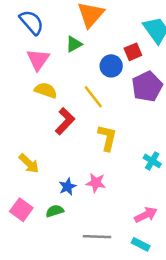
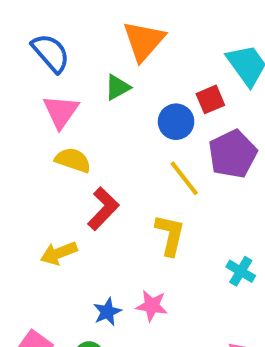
yellow line: (93, 97) -> (184, 178), moved
yellow arrow: (29, 163) -> (59, 253), moved, turned 115

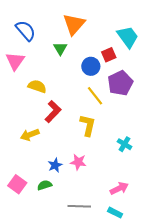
green triangle: (117, 87) -> (60, 48), turned -32
pink triangle: (61, 112) -> (15, 61), moved

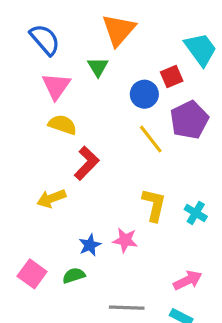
pink triangle: (15, 61) -> (56, 86), moved
yellow L-shape: (88, 125) -> (154, 205), moved

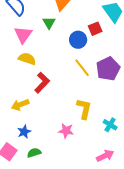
purple pentagon: (189, 120) -> (108, 69), moved
cyan cross: (196, 213) -> (110, 125), moved
blue star: (90, 245) -> (24, 132), moved

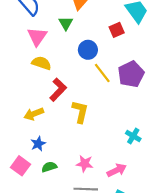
blue circle: (78, 40) -> (88, 50), moved
yellow L-shape: (84, 109) -> (80, 112), moved
pink star: (66, 131) -> (85, 164), moved
pink arrow: (105, 156) -> (117, 170), moved

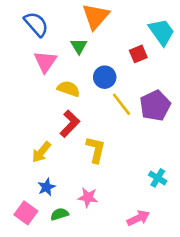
yellow semicircle: (42, 63) -> (69, 89), moved
yellow arrow: (34, 114) -> (41, 152), turned -30
pink star: (85, 164) -> (88, 197), moved

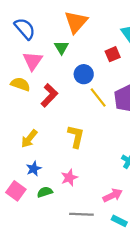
yellow semicircle: (69, 89) -> (20, 84), moved
red L-shape: (70, 124) -> (49, 95), moved
pink star: (88, 197) -> (69, 178), turned -30

